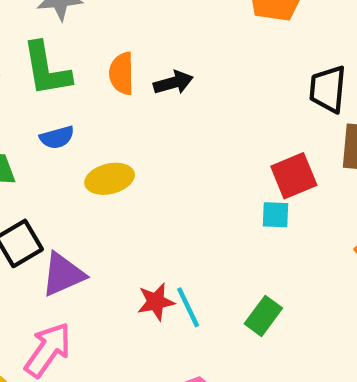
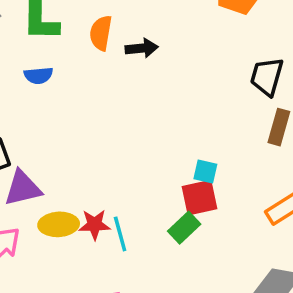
red square: (294, 176) -> (200, 198), moved
yellow ellipse: (110, 179) -> (59, 224), moved
green rectangle: (263, 316) -> (184, 228), moved

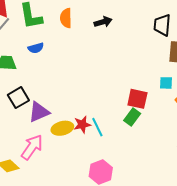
black arrow: (142, 48) -> (103, 22), moved
cyan square: (205, 172) -> (166, 83), moved
red square: (200, 198) -> (137, 99), turned 35

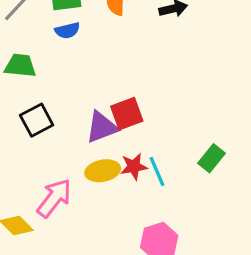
blue semicircle: (36, 48) -> (67, 30), moved
red square: (137, 99) -> (127, 114), moved, turned -35
purple triangle: (39, 112) -> (102, 127), moved

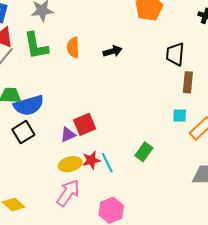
blue semicircle: (67, 30) -> (29, 105), moved, size x1.8
purple triangle: (102, 127) -> (68, 135), size x0.7
pink arrow: (54, 198) -> (68, 193), moved

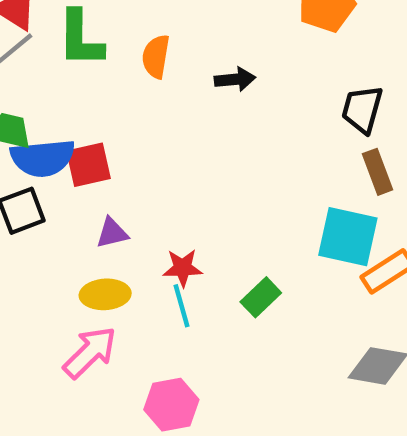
brown rectangle: (188, 82) -> (378, 172), turned -36
cyan square: (180, 115) -> (348, 237), size x2.0
red square: (85, 124) -> (89, 165), moved
red star: (91, 160) -> (183, 268), moved

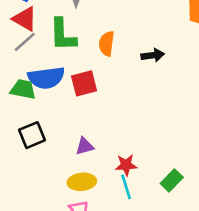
blue semicircle: (43, 158) -> (46, 78), moved
red square: (89, 165) -> (84, 83), moved

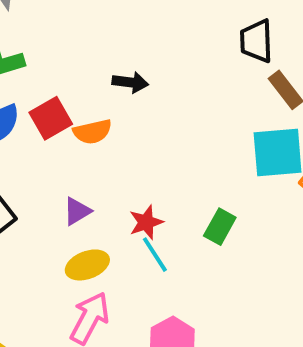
orange semicircle: (107, 44) -> (92, 132), moved, turned -95
black arrow: (153, 55) -> (130, 82), moved, turned 30

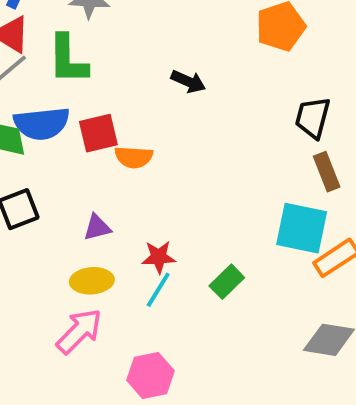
black arrow: (130, 82) -> (188, 82), moved
cyan line: (155, 255) -> (158, 290), turned 48

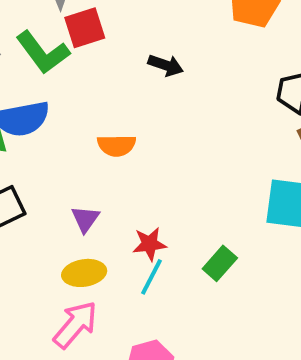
green L-shape: (68, 59) -> (43, 52), turned -32
red square: (98, 133) -> (85, 28), moved
purple triangle: (97, 227) -> (85, 219), turned -36

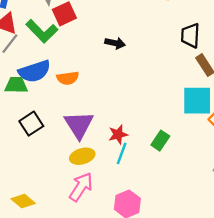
black arrow: (166, 65) -> (115, 43), moved
orange semicircle: (117, 145) -> (68, 78), moved
purple triangle: (85, 219) -> (79, 125), size x1.8

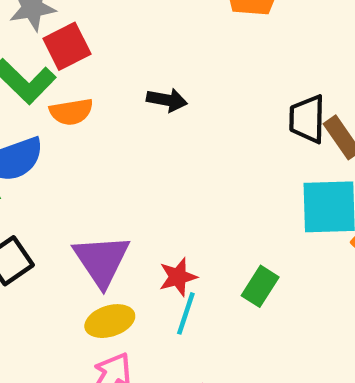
black trapezoid: (190, 36) -> (307, 119), moved
orange semicircle: (68, 78) -> (71, 112), moved

